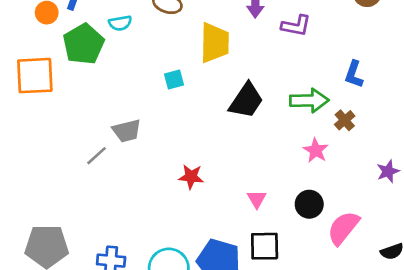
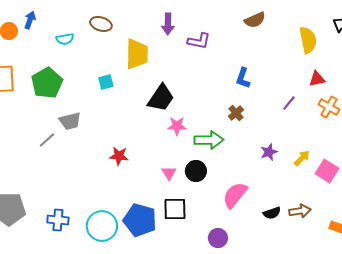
green pentagon: (83, 44) -> (47, 83), moved
green arrow: (309, 101) -> (209, 140), moved
pink star: (316, 150) -> (177, 126), moved, turned -30
black circle: (309, 204) -> (196, 171), moved

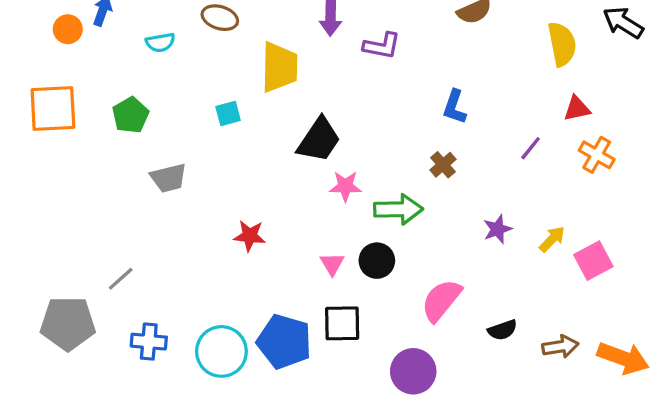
green pentagon: (47, 83) -> (131, 115), size x0.7
gray line: (47, 140) -> (121, 279), moved
pink square: (327, 171) -> (593, 261), turned 30
brown arrow: (300, 211) -> (560, 347), moved
purple circle: (218, 238) -> (413, 371), size x1.4

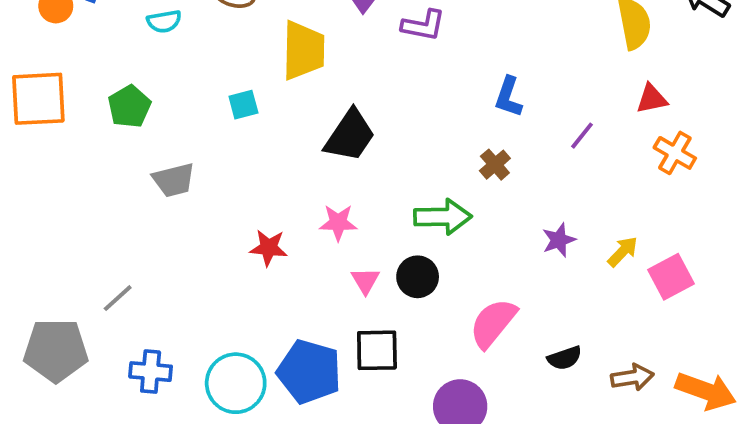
purple line: (531, 148) -> (582, 136), moved
pink star: (345, 186) -> (338, 223), moved

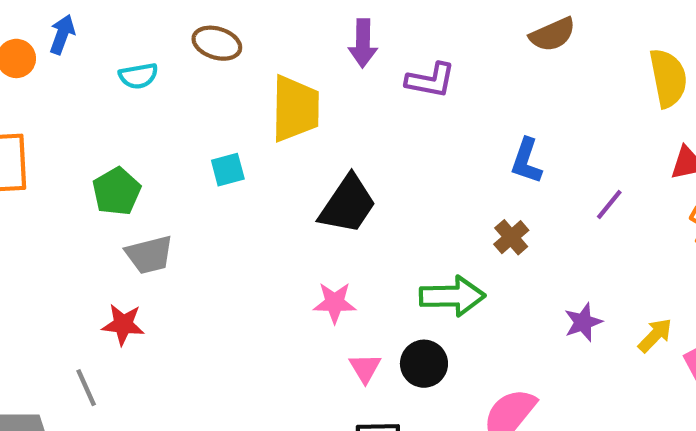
green pentagon: (129, 107) -> (117, 191), moved
red star: (269, 248) -> (123, 324), moved
gray line: (118, 298) -> (86, 388), turned -72

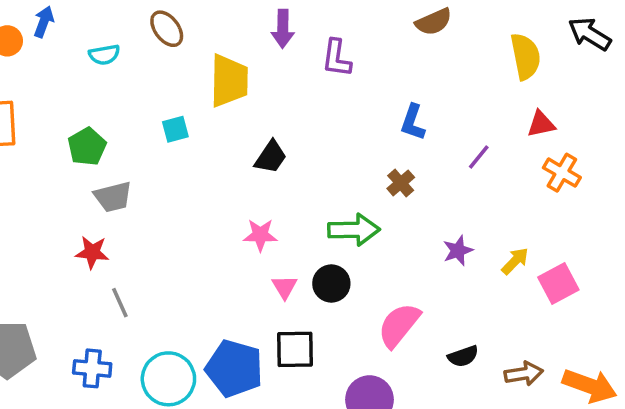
brown ellipse: (217, 43) -> (167, 29), turned 36
purple L-shape: (431, 80) -> (337, 58), turned 87
black trapezoid: (348, 205) -> (271, 157), size x0.7
gray line: (86, 388) -> (120, 303), moved

